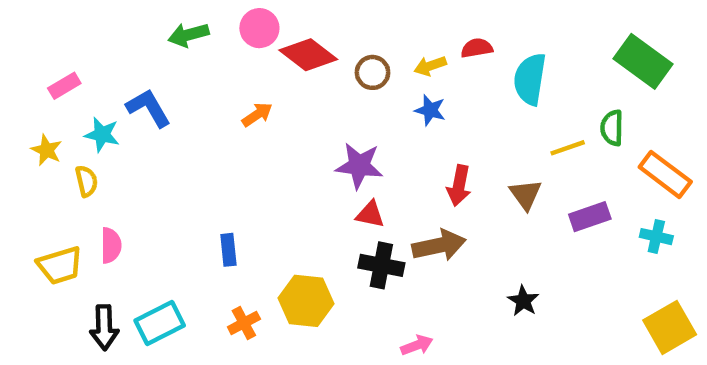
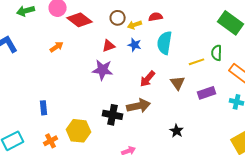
brown circle: (373, 72) -> (118, 18), moved
cyan semicircle: (530, 79) -> (165, 43), moved
red arrow: (459, 186) -> (148, 79), turned 30
red triangle: (370, 214) -> (109, 46), moved, turned -32

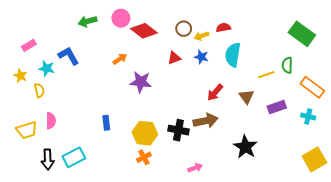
purple star: (103, 70) -> (141, 82), moved
yellow hexagon: (79, 131) -> (145, 133), moved
black star: (177, 131) -> (245, 147), size x1.6
orange cross: (51, 141) -> (144, 157), moved

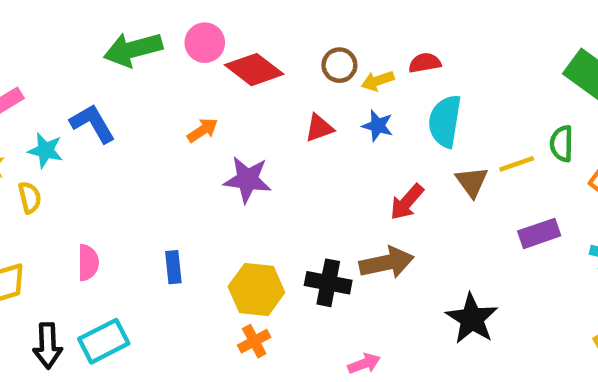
green arrow: (87, 21) -> (133, 49), size x1.4
brown triangle: (246, 97) -> (472, 182), moved
pink semicircle: (51, 121) -> (88, 263), moved

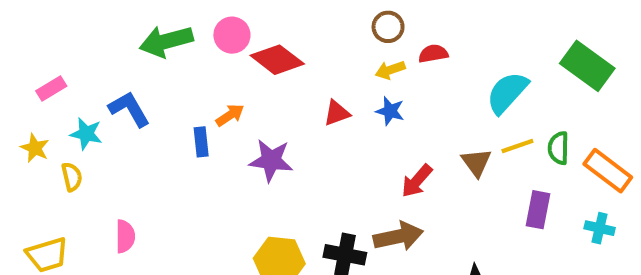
brown circle: (339, 65) -> (388, 27), moved
cyan semicircle: (445, 121) -> (507, 93), moved, turned 33
green semicircle: (562, 144) -> (558, 148), moved
purple rectangle: (539, 233) -> (538, 210), turned -60
blue rectangle: (173, 267) -> (201, 142), moved

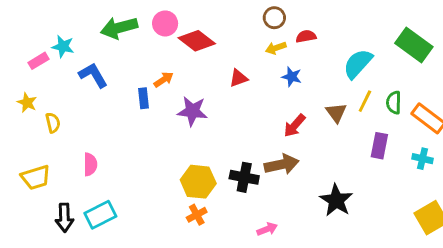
blue star: (390, 111) -> (292, 77), moved
cyan star: (86, 134) -> (63, 46), moved
yellow line: (517, 146) -> (365, 101), turned -45

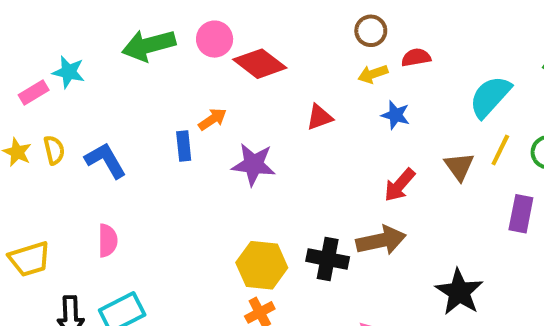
blue L-shape: (93, 75) -> (106, 160), moved
yellow semicircle: (53, 123) -> (54, 150), moved

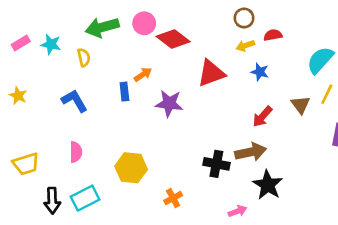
pink rectangle: (34, 92) -> (21, 43), moved
red triangle: (319, 117) -> (211, 73), size x1.6
yellow semicircle: (54, 150) -> (84, 57), moved
yellow hexagon: (262, 265) -> (131, 168), moved
black star: (459, 292) -> (268, 185), moved

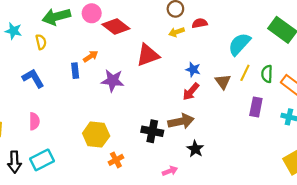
blue star: (260, 72) -> (193, 70), moved
yellow hexagon: (131, 168) -> (96, 135), moved
black star: (268, 185) -> (195, 149), size x0.7

